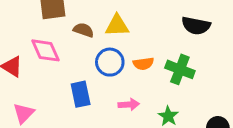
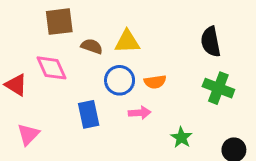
black semicircle: (196, 26) -> (211, 42), turned 68
green cross: (180, 69) -> (218, 88), moved
pink arrow: (129, 104) -> (140, 113), moved

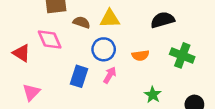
black semicircle: (211, 42) -> (163, 20), moved, turned 85
orange semicircle: (155, 82) -> (140, 55), moved
pink arrow: (140, 113) -> (110, 75), moved, turned -56
blue rectangle: (89, 114) -> (79, 76), turned 30

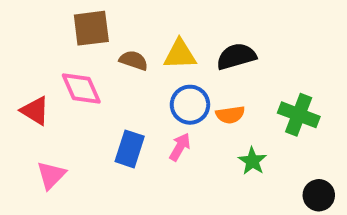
black semicircle: (163, 20) -> (236, 56), moved
blue circle: (104, 49) -> (190, 105), moved
green star: (153, 95) -> (252, 161), moved

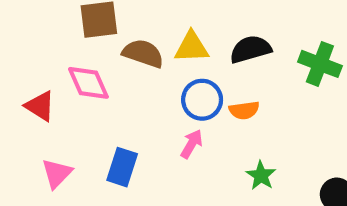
brown semicircle: (134, 60) -> (143, 53), size x1.4
green cross: (299, 115) -> (320, 64), moved
blue rectangle: (130, 149) -> (122, 167), moved
green star: (252, 161) -> (261, 175), moved

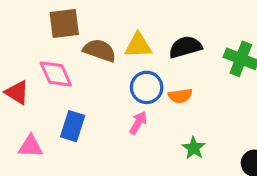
blue rectangle: (122, 167) -> (73, 126), moved
pink triangle: (57, 173) -> (31, 146), turned 48

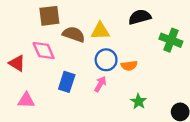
black semicircle: (185, 47) -> (140, 17), moved
blue rectangle: (73, 126) -> (67, 82), moved

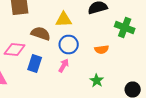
brown semicircle: (74, 34) -> (41, 34), moved
pink diamond: (44, 51) -> (15, 50), moved, turned -60
orange semicircle: (129, 66) -> (102, 50), moved

